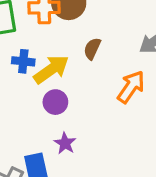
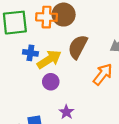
brown semicircle: (92, 49) -> (78, 47), size x1.6
purple star: (65, 143) -> (66, 112), moved

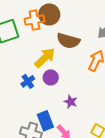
brown semicircle: (78, 47) -> (68, 41), turned -90
blue cross: (30, 53) -> (28, 81), moved, turned -32

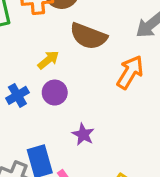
yellow arrow: (45, 58) -> (48, 60), size x0.6

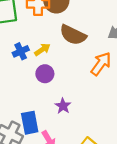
blue cross: (17, 95) -> (21, 51), moved

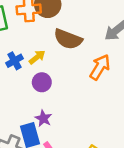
purple star: (63, 106) -> (43, 118), moved

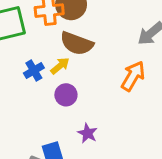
brown semicircle: (68, 39) -> (77, 43), moved
purple star: (43, 118) -> (88, 133), moved

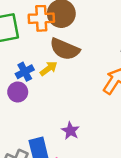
purple circle: (66, 95) -> (18, 92), moved

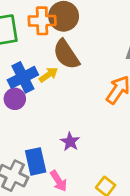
brown semicircle: (65, 49) -> (66, 54), turned 32
blue cross: (25, 72) -> (23, 77), size x1.5

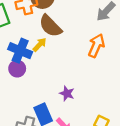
blue cross: (23, 77) -> (20, 51), turned -30

